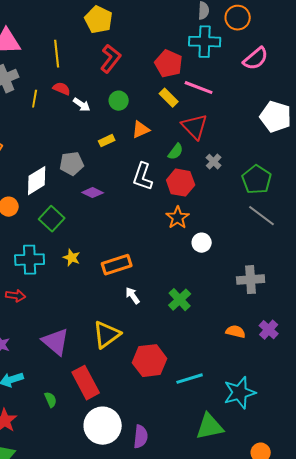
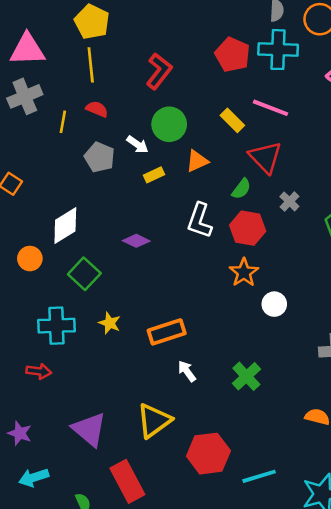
yellow pentagon: (99, 20) -> (92, 22), moved
red pentagon: (169, 64) -> (232, 55), moved
green circle: (119, 101) -> (169, 124), size x1.4
white arrow: (82, 105) -> (138, 145), moved
gray pentagon: (72, 164) -> (100, 157), moved, turned 30

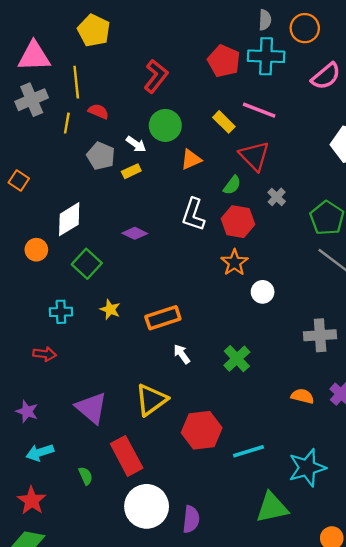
yellow line: (91, 65) -> (76, 82), moved
yellow rectangle: (154, 175) -> (131, 171), moved
cyan cross: (56, 326) -> (61, 312), size x0.7

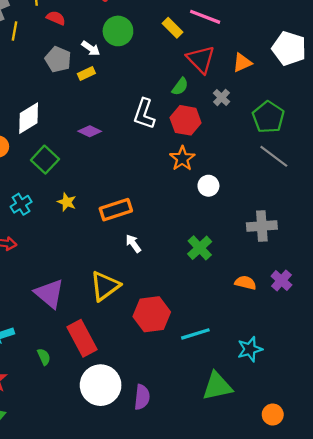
yellow line: (67, 123) -> (14, 31), moved
orange triangle: (191, 159) -> (242, 63), moved
cyan cross: (61, 312) -> (21, 204), turned -30
green cross: (237, 359) -> (200, 248), moved
cyan star: (307, 468) -> (250, 349), size x0.7

